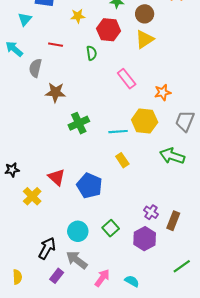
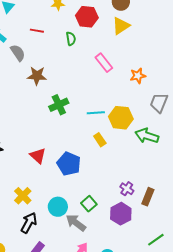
gray semicircle: (35, 68) -> (18, 53), turned 132
yellow hexagon: (145, 121) -> (121, 118), moved
yellow cross: (32, 196) -> (23, 196), moved
gray arrow: (77, 260) -> (76, 223), moved

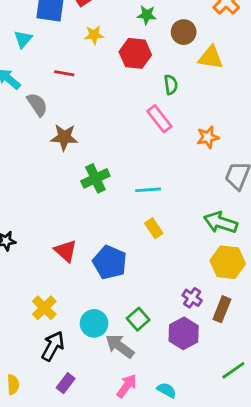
yellow triangle: (121, 26) -> (211, 58), moved, turned 42
green semicircle: (71, 39) -> (171, 85), moved
yellow hexagon: (121, 118) -> (228, 262), moved

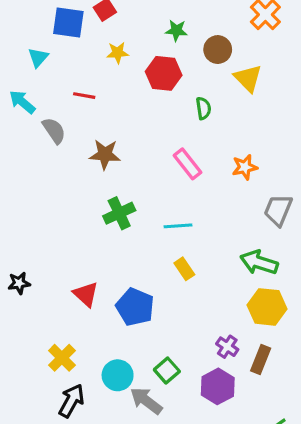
yellow triangle: (211, 58) -> (248, 78), turned 36
pink rectangle: (159, 119) -> (188, 164), moved
brown star: (64, 137) -> (105, 154), moved

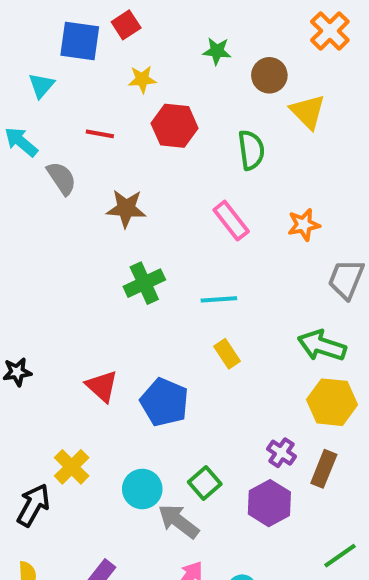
red hexagon: (164, 73) -> (175, 126), moved
green semicircle: (203, 108) -> (251, 150), size x1.4
black arrow: (72, 401) -> (33, 505), moved

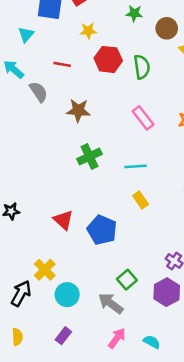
green semicircle: (251, 150) -> (142, 67), moved
cyan circle: (142, 489) -> (67, 295), moved

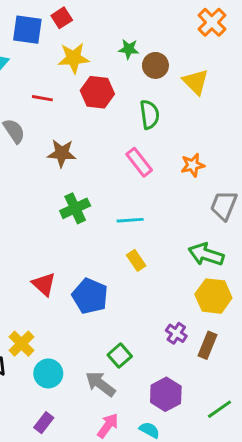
green star: (134, 13) -> (129, 49), moved
brown circle: (167, 28) -> (155, 65), moved
yellow star: (88, 31) -> (74, 58), size x1.5
green semicircle: (142, 67) -> (149, 115), moved
purple hexagon: (167, 292) -> (166, 394), moved

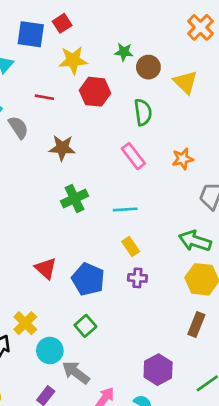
purple cross: (176, 333) -> (137, 278), moved, turned -30
green square: (120, 356) -> (85, 326), moved
gray arrow: (100, 384) -> (76, 372), moved

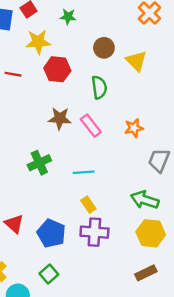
green star: (124, 52) -> (68, 17), moved
brown star: (62, 148) -> (60, 118), moved
purple cross: (137, 278) -> (94, 232), size x1.6
brown rectangle: (196, 324) -> (146, 273), turned 42

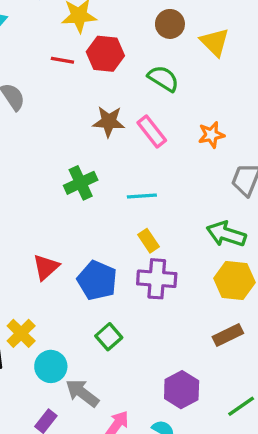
red line: (13, 74) -> (62, 60), moved
green semicircle: (99, 87) -> (163, 79), turned -50
red triangle: (14, 224) -> (46, 267), turned 36
green square: (49, 274) -> (109, 337), moved

